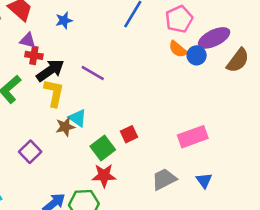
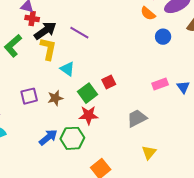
blue circle: (197, 55) -> (163, 37), moved
brown star: (65, 127) -> (55, 98), moved
pink rectangle: (193, 137) -> (160, 84), size x0.7
purple square: (30, 152) -> (29, 96), turned 30
blue triangle: (204, 181) -> (183, 87), moved

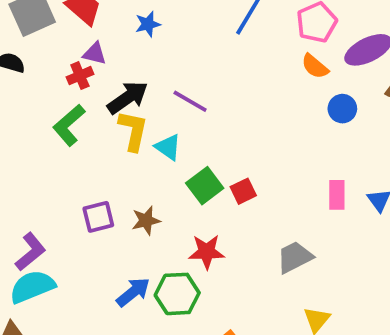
red cross: (32, 19) -> (80, 76), moved, turned -32
cyan triangle: (67, 69) -> (168, 147), moved
pink rectangle: (160, 84) -> (337, 195), turned -70
green square: (88, 93) -> (205, 186), moved

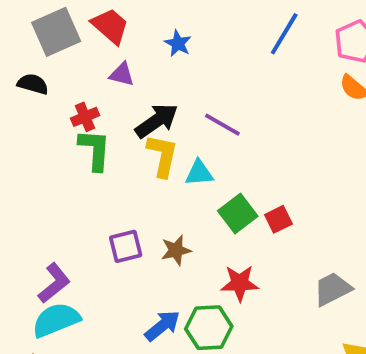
blue star: (148, 24) -> (178, 43), turned -30
red cross: (80, 76) -> (85, 117), moved
green L-shape: (69, 125) -> (95, 150), turned 135
cyan triangle: (168, 147) -> (199, 173), turned -40

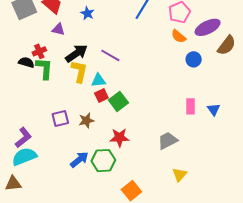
black semicircle: (33, 84) -> (26, 62), moved
red square: (278, 219) -> (101, 95), moved

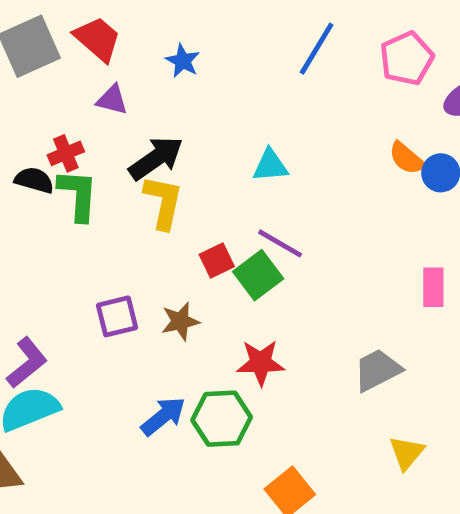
orange semicircle: (179, 36) -> (407, 158), moved
purple line: (110, 55) -> (280, 243), moved
cyan triangle: (98, 80) -> (270, 166), moved

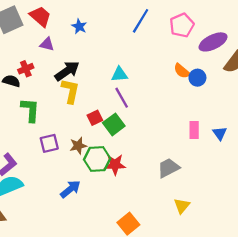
green L-shape: (78, 195) -> (30, 110), moved
purple line: (280, 243) -> (122, 98), moved, turned 30
green hexagon: (222, 419) -> (97, 159), moved

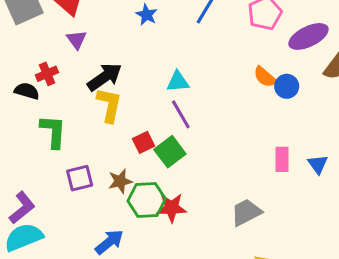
blue star: (79, 26) -> (147, 15), moved
purple triangle: (47, 44) -> (77, 40), turned 40

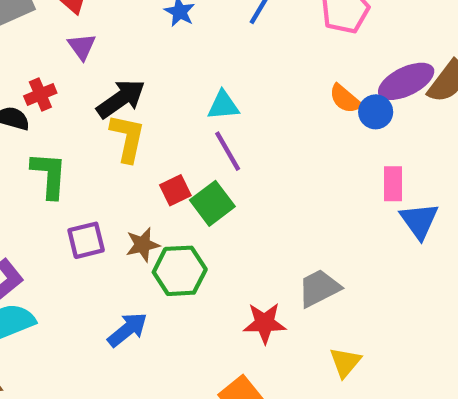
purple ellipse: (308, 36) -> (406, 81), moved
pink rectangle: (282, 159) -> (393, 184), moved
blue triangle: (318, 164) -> (419, 221), size x1.4
red star: (172, 208) -> (265, 323), moved

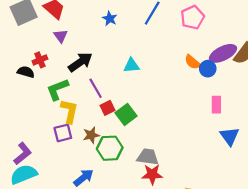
yellow L-shape: (127, 138) -> (69, 111), moved
purple line: (228, 151) -> (96, 88), moved
green L-shape: (49, 175) -> (57, 89), moved, turned -115
blue triangle: (419, 221) -> (230, 136), moved
gray trapezoid: (319, 288) -> (148, 157), moved, turned 35

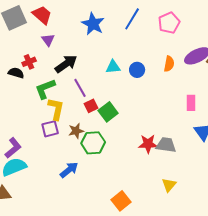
blue star: (110, 19) -> (93, 24), size x1.6
orange semicircle: (192, 62) -> (169, 64), turned -119
blue circle: (208, 69) -> (137, 70), moved
gray trapezoid: (148, 157) -> (166, 145), moved
red star: (152, 174) -> (148, 144), moved

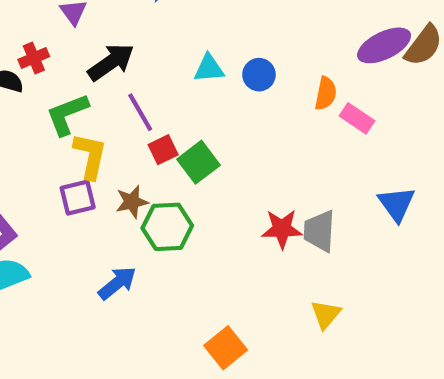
orange semicircle: (169, 64) -> (326, 93), moved
pink rectangle: (191, 103) -> (357, 118), moved, turned -56
gray trapezoid: (166, 145) -> (319, 231), turned -95

